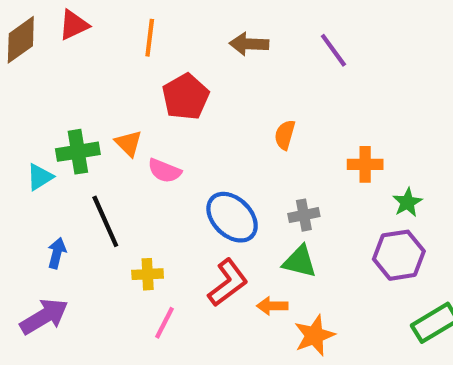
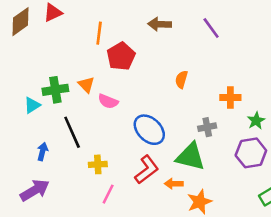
orange line: (150, 38) -> (99, 33), moved
gray cross: (304, 215) -> (207, 127), moved
green triangle: (300, 262) -> (190, 157), size x1.4

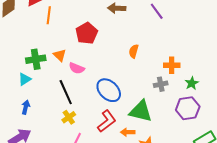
orange line: (99, 33) -> (49, 15), moved
cyan triangle: (32, 105) -> (25, 79), moved
gray cross: (207, 127) -> (161, 84), moved
black line: (72, 132) -> (66, 92), moved
yellow cross: (98, 164) -> (69, 117), turned -32

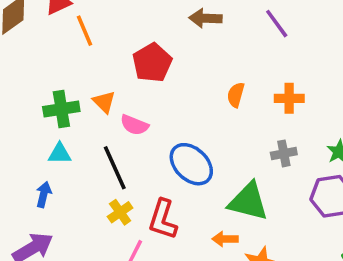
orange line: (49, 15) -> (85, 31), turned -30
orange cross: (172, 65) -> (289, 98), moved
cyan triangle: (25, 79) -> (60, 153), moved, turned 32
red L-shape: (107, 121) -> (163, 219), moved, turned 145

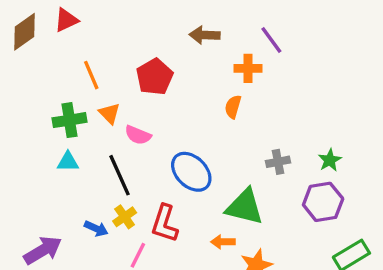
orange line: (85, 31) -> (91, 75), moved
orange cross: (289, 98) -> (248, 68), moved
blue arrow: (44, 194) -> (96, 229), moved, turned 100

